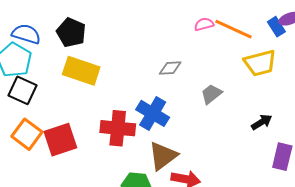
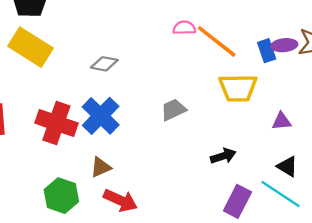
gray diamond: (170, 68) -> (104, 64), moved
brown triangle: (163, 156) -> (101, 167), size x0.6

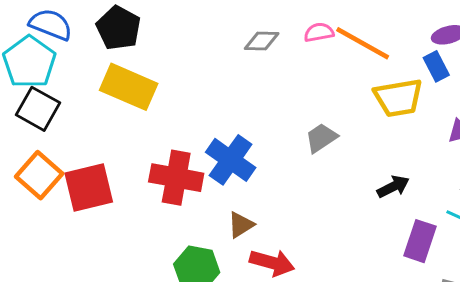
blue rectangle: (267, 51) -> (436, 66), moved
gray diamond: (104, 64) -> (262, 41), moved

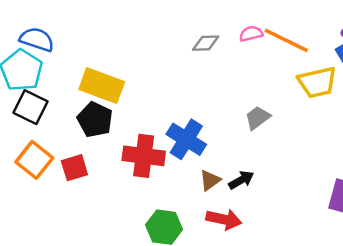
black pentagon: (118, 28) -> (95, 120), moved
black arrow: (393, 187) -> (241, 180), moved
red square: (89, 188) -> (74, 168), size x0.7
brown triangle: (241, 225) -> (210, 180), moved

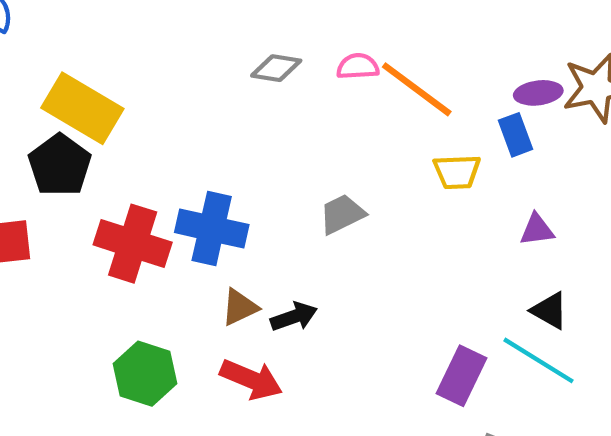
yellow trapezoid: (317, 82) -> (457, 172), size x0.7
blue cross: (186, 139) -> (212, 229), turned -30

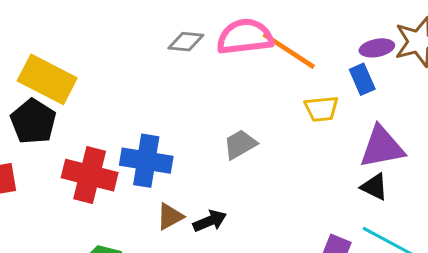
pink semicircle: (358, 66) -> (245, 37), size x1.8
purple triangle: (537, 230) -> (382, 147), size x1.8
black triangle: (549, 311) -> (374, 187), moved

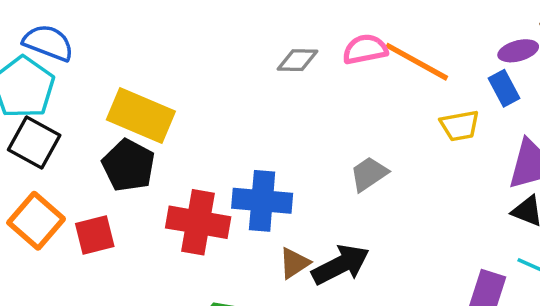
pink semicircle: (245, 37) -> (365, 49), size x0.7
black arrow: (210, 221) -> (341, 265), size x1.5

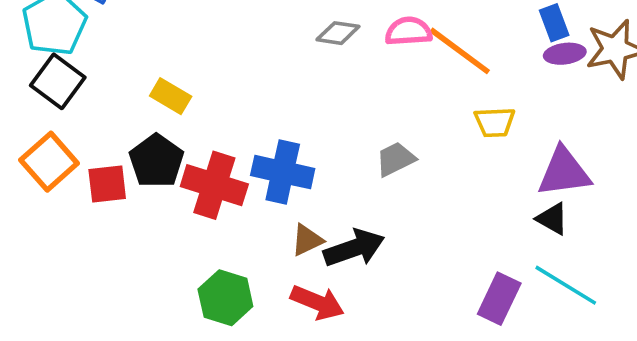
blue rectangle: (504, 88) -> (554, 23), moved
yellow rectangle: (141, 116) -> (171, 96), moved, size x0.6
black pentagon: (129, 165) -> (156, 161), moved

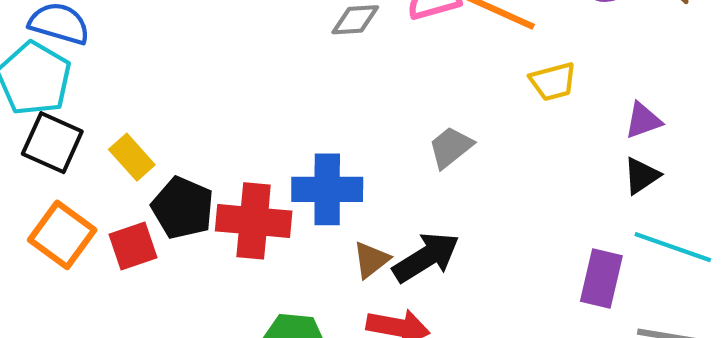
yellow rectangle: (171, 96) -> (132, 157), moved, turned 30
purple triangle: (564, 172) -> (643, 121), size x0.6
black triangle: (552, 219) -> (641, 176), turned -51

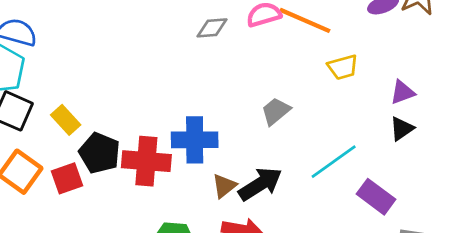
cyan line: (673, 247) -> (334, 162), moved, turned -54
purple rectangle: (601, 279) -> (376, 197), turned -66

